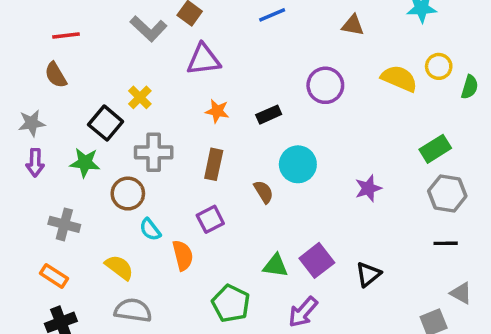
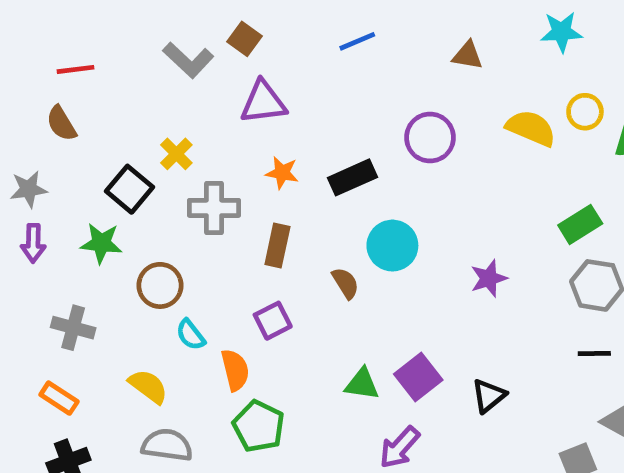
black rectangle: (269, 115) -> (353, 177), size x1.4
gray cross: (154, 152) -> (214, 208), moved
green pentagon: (231, 303) -> (259, 426), moved

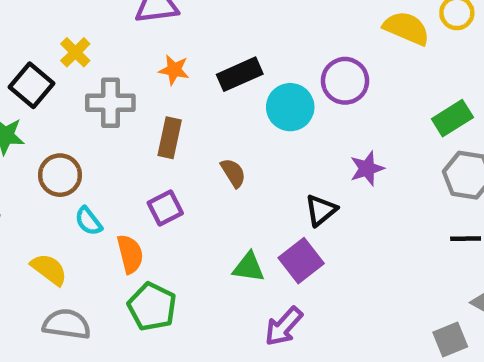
purple circle: (430, 138) -> (345, 81), moved
cyan circle: (392, 246) -> (290, 107), moved
black triangle: (489, 396) -> (321, 210), moved

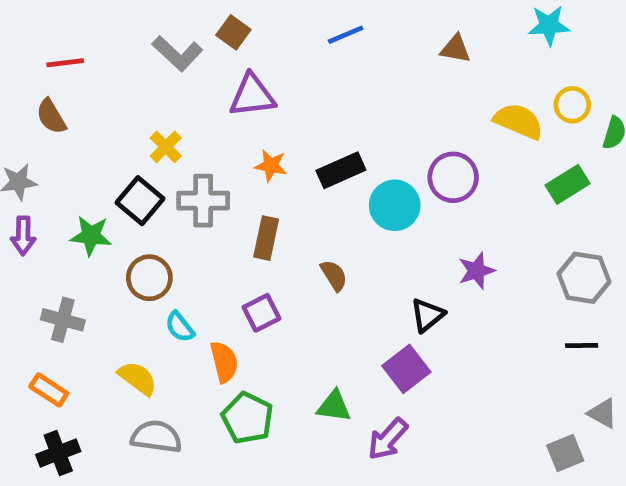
black square: (31, 85) -> (140, 201), moved
green rectangle: (452, 118) -> (568, 184), moved
green triangle: (249, 267) -> (334, 406), moved

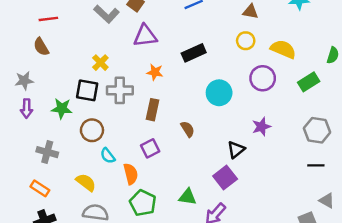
yellow circle: (572, 105) -> (246, 41), moved
black rectangle: (341, 170) -> (194, 53), moved
purple circle: (453, 177) -> (263, 78), moved
black square: (140, 201) -> (87, 90), turned -30

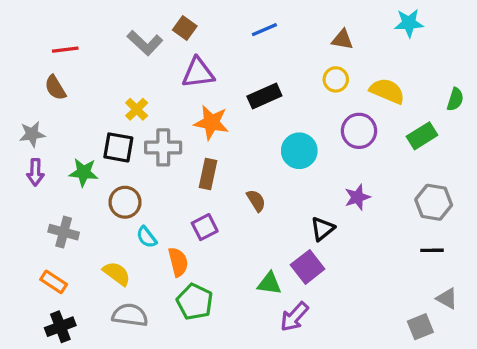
orange star: (155, 72) -> (211, 123), size x1.5
green triangle: (188, 197) -> (269, 284), moved

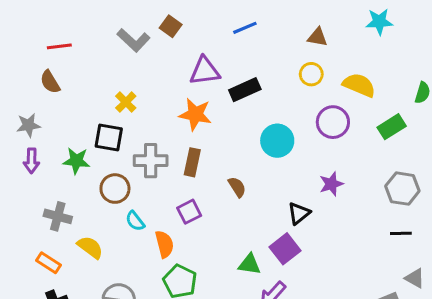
purple triangle: (198, 73) -> (205, 71), moved
gray cross: (163, 147) -> (151, 161), moved
yellow semicircle: (117, 274) -> (90, 247), moved

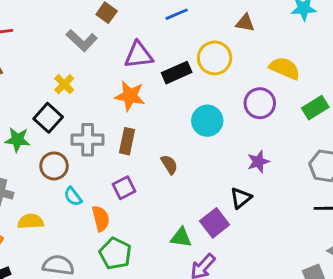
gray L-shape: (134, 40) -> (82, 40), moved
yellow circle: (311, 74) -> (215, 58), moved, size x1.5
black square: (109, 138) -> (48, 118), turned 32
black triangle: (299, 213) -> (241, 198), moved
yellow semicircle: (90, 247) -> (31, 221), turned -40

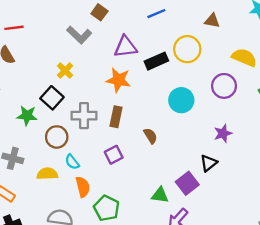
orange semicircle: (101, 219) -> (83, 187), moved
yellow semicircle: (31, 221) -> (47, 174), moved

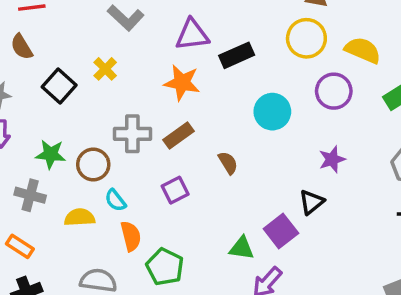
yellow circle: (187, 49) -> (306, 38), moved
black square: (52, 98) -> (59, 86), moved
green star: (27, 116) -> (51, 154), moved
brown rectangle: (116, 117) -> (179, 135), turned 42

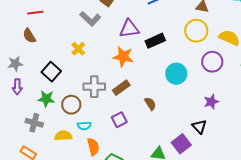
black square: (59, 86) -> (51, 72), moved
cyan semicircle: (115, 200) -> (84, 126), turned -56
black triangle: (312, 202) -> (199, 127), turned -35

